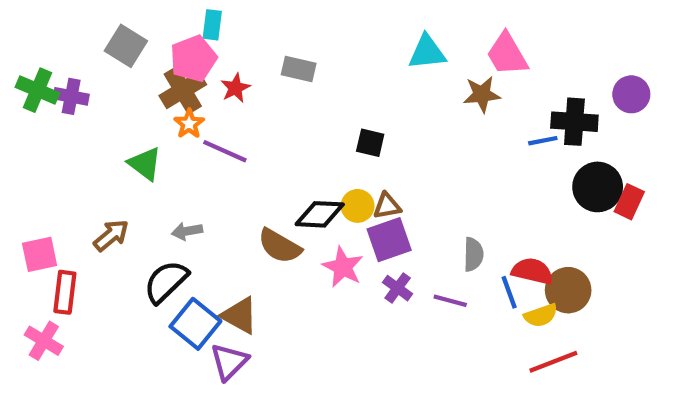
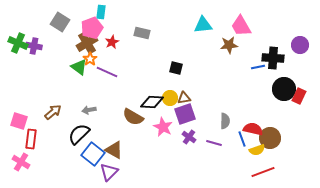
green triangle: (145, 164) -> (79, 67), moved
pink square: (40, 254) -> (19, 121), turned 30

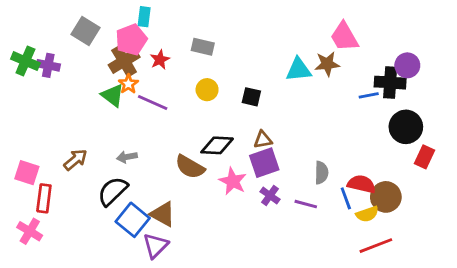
cyan triangle: (203, 25) -> (299, 70), moved
purple circle: (300, 45) -> (407, 65), moved
red rectangle: (299, 96) -> (424, 157), moved
yellow circle: (170, 98) -> (207, 90), moved

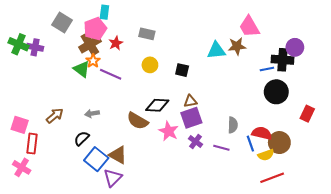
black circle: (406, 127) -> (276, 92), moved
black semicircle: (113, 191) -> (82, 138), size x0.7

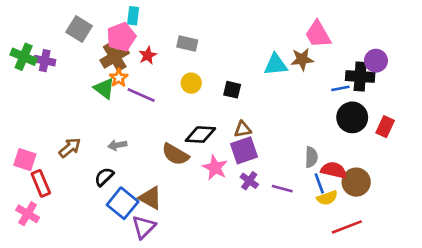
red rectangle: (307, 114) -> (385, 127), moved
gray semicircle: (233, 125) -> (311, 157), moved
red rectangle: (32, 144) -> (41, 183), turned -30
yellow semicircle: (266, 155) -> (327, 198), moved

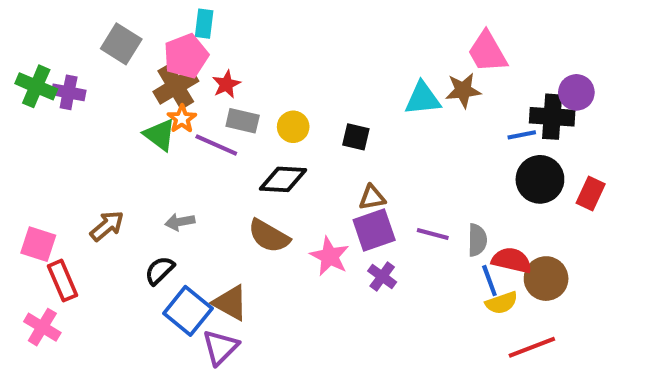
gray rectangle: (187, 44) -> (243, 121), moved
black diamond: (200, 135) -> (283, 179), moved
purple line: (282, 189) -> (433, 234), moved

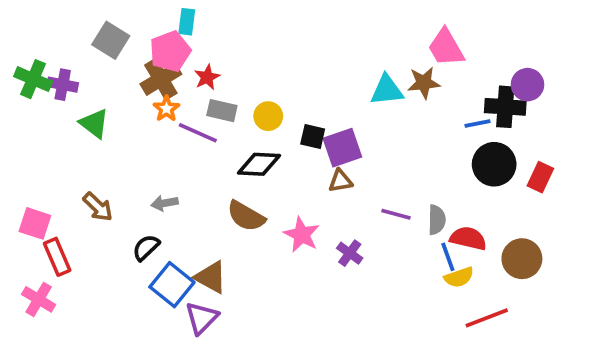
green triangle: (160, 135) -> (94, 124), moved
black square: (356, 137) -> (313, 136), moved
brown arrow: (107, 226) -> (98, 207), turned 84
purple square: (374, 230) -> (342, 148), moved
brown circle: (546, 279) -> (522, 259), moved

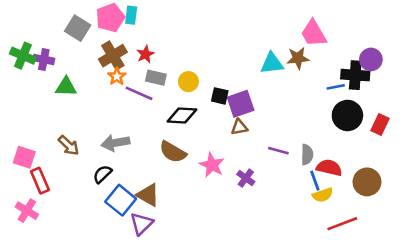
pink pentagon: (170, 51) -> (110, 18), moved
green triangle: (94, 124) -> (66, 87), turned -35
gray arrow: (165, 203) -> (115, 143), size x1.5

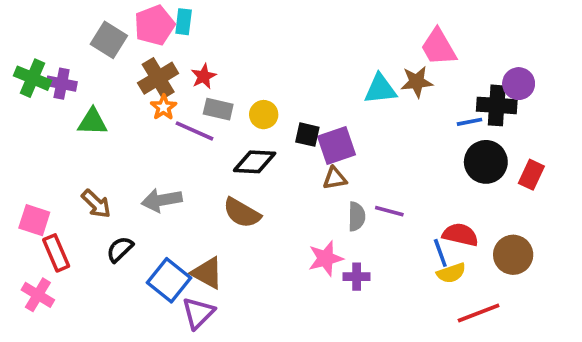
gray semicircle: (307, 155) -> (357, 217), moved
pink star: (212, 165) -> (326, 258), moved, turned 30
black semicircle: (102, 174) -> (120, 249), moved
purple cross: (246, 178) -> (357, 277), moved, turned -36

